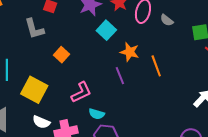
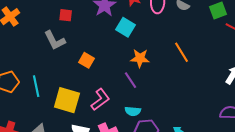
orange star: (130, 52) -> (140, 58), moved
purple line: (120, 76) -> (130, 80), moved
pink L-shape: (81, 92) -> (100, 100), moved

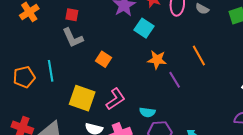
red square: (66, 15) -> (72, 15), moved
purple line: (130, 80) -> (175, 80), moved
cyan line: (36, 86) -> (51, 71), moved

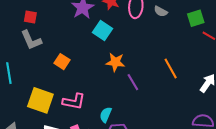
orange line: (199, 56) -> (171, 69), moved
pink L-shape: (115, 99) -> (74, 101), turned 45
cyan semicircle: (147, 112) -> (106, 115), turned 105

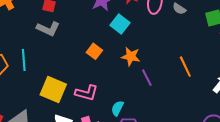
gray L-shape: (31, 40) -> (48, 29), turned -45
orange square: (62, 62) -> (94, 51), moved

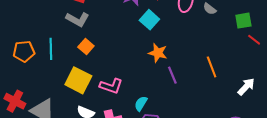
orange square: (94, 51) -> (86, 46), moved

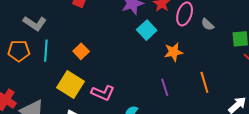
gray L-shape: (77, 19) -> (35, 23), moved
orange star: (158, 53) -> (173, 52), moved, turned -30

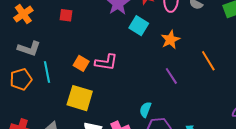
pink L-shape: (103, 93) -> (106, 62), moved

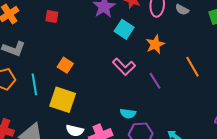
pink L-shape: (106, 62) -> (124, 67), moved, turned 35
cyan line: (47, 72) -> (34, 84), moved
cyan semicircle: (145, 110) -> (128, 114), turned -105

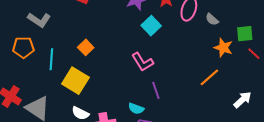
orange star: (155, 44) -> (223, 48), moved, turned 30
orange line: (192, 67) -> (209, 77), turned 65
purple line: (155, 81) -> (156, 90), moved

